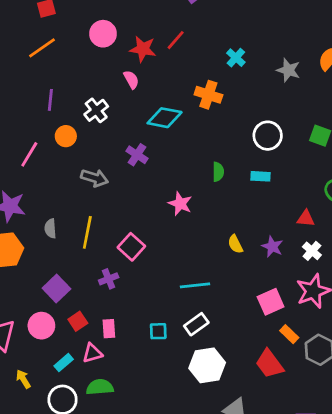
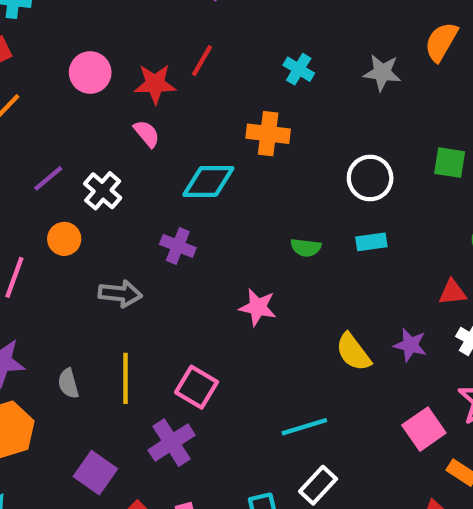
purple line: (50, 100) -> (48, 178), moved, turned 55
green semicircle: (218, 172) -> (306, 248), turned 108
yellow semicircle: (235, 244) -> (353, 352), size x1.4
purple cross: (109, 279) -> (172, 443), size x1.5

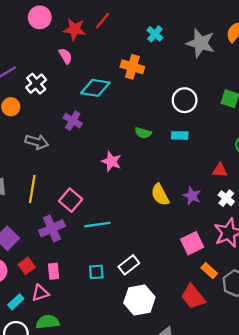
gray star: (382, 73) -> (201, 43), size x1.4
cyan line: (304, 427) -> (97, 225), moved

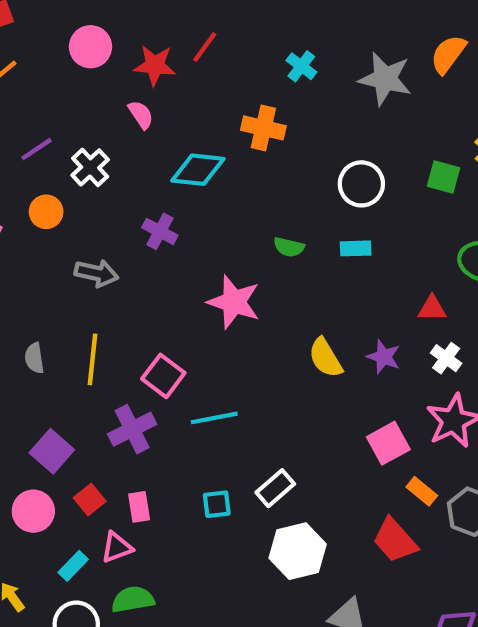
pink star: (111, 161) -> (234, 302), size x1.4

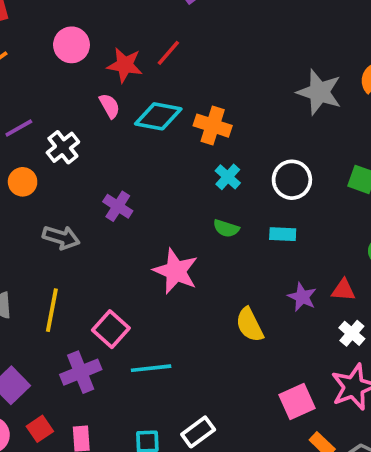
cyan cross: (301, 66) -> (228, 177), moved
cyan diamond: (198, 170) -> (158, 116), moved
purple star: (384, 357) -> (302, 297), moved

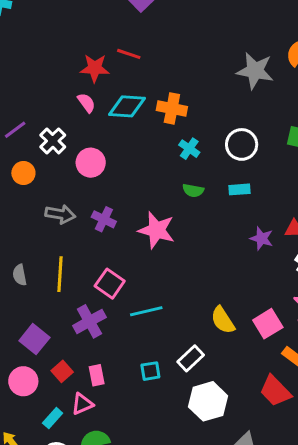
pink circle: (71, 45) -> (91, 163), moved
red line: (168, 53) -> (129, 54), turned 75
purple cross: (118, 206) -> (104, 219), moved
yellow semicircle: (250, 325) -> (223, 320), moved

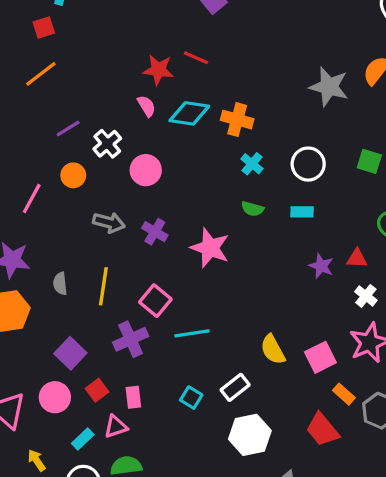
cyan square: (150, 371) -> (191, 398), turned 36

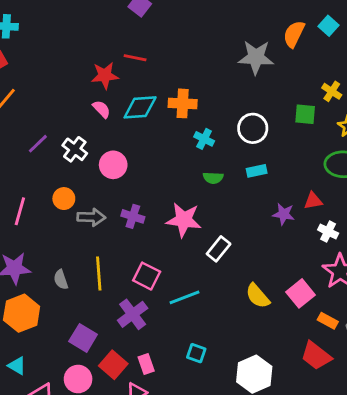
orange circle: (73, 175) -> (64, 199), moved
white rectangle: (235, 387) -> (219, 249), moved
red square: (97, 390) -> (113, 365), size x1.4

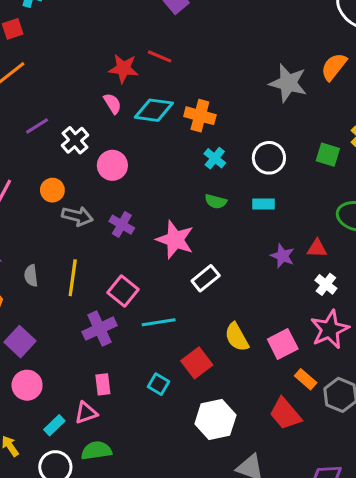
purple square: (83, 338) -> (20, 342), moved
red square: (113, 365) -> (197, 363), moved

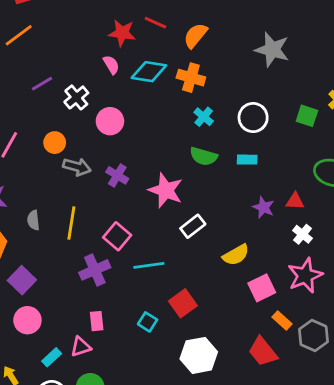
orange semicircle: (334, 67) -> (195, 35), moved
green semicircle: (216, 201) -> (204, 156), size x1.4
yellow semicircle: (237, 337) -> (236, 255), moved, turned -92

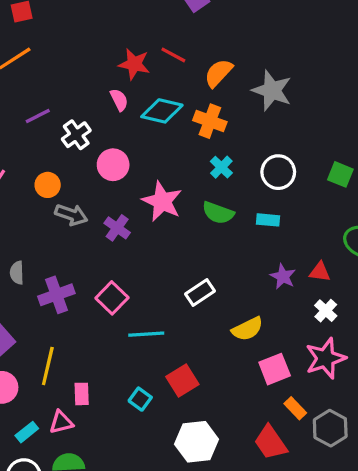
gray star: (272, 50) -> (272, 91), moved
pink star: (166, 190) -> (162, 201), moved
yellow line: (71, 223) -> (48, 366), moved
purple cross: (95, 270) -> (56, 295), moved

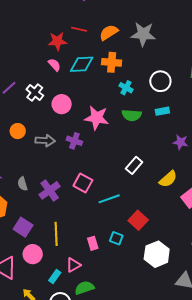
orange semicircle: (218, 73) -> (109, 32), turned 30
orange circle: (48, 185) -> (18, 131), moved
pink rectangle: (82, 394) -> (93, 243), moved

